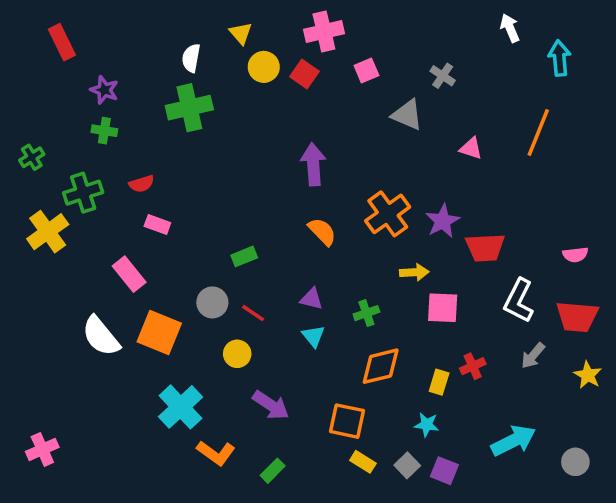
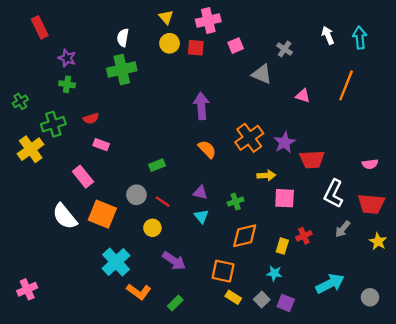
white arrow: (510, 28) -> (328, 35), moved
yellow triangle: (241, 33) -> (166, 17), moved
red square: (304, 74) -> (196, 48), turned -30

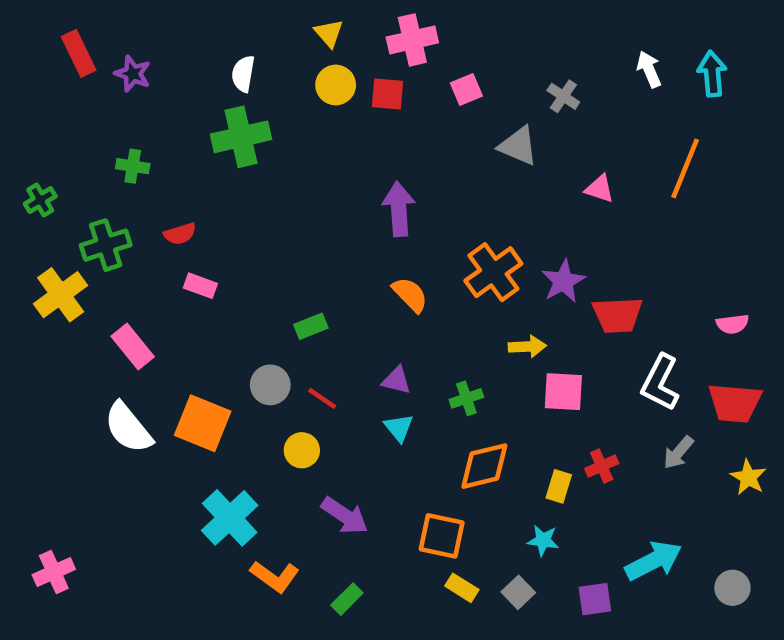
purple star: (67, 58) -> (133, 74), moved
pink rectangle: (83, 177) -> (133, 347), moved
purple square: (286, 303) -> (595, 599), moved, turned -30

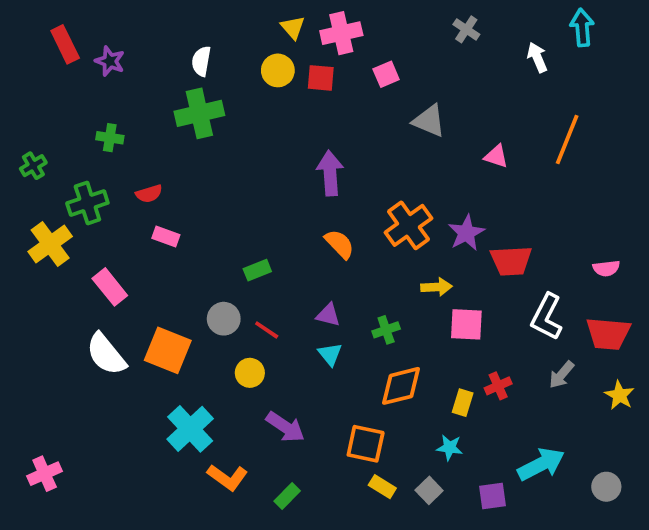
yellow triangle: (329, 33) -> (293, 28), moved
cyan arrow: (712, 74) -> (582, 28), moved
gray cross: (563, 96) -> (466, 29), moved

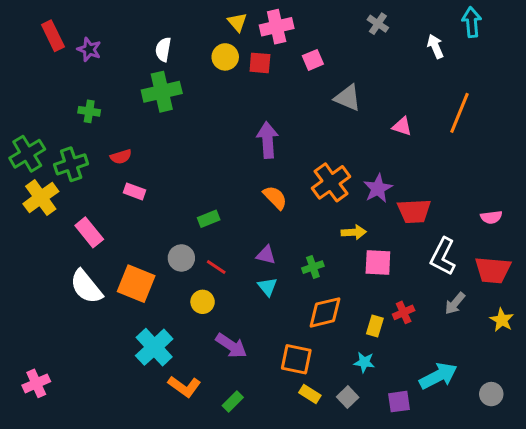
green cross: (33, 166) -> (27, 154), moved, size x1.6

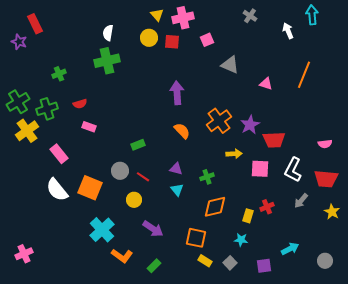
purple star: (89, 49) -> (19, 42), moved
green cross: (89, 111) -> (59, 74), turned -32
pink square: (378, 263) -> (260, 169), moved
cyan arrow: (438, 376) -> (290, 249), size x0.7

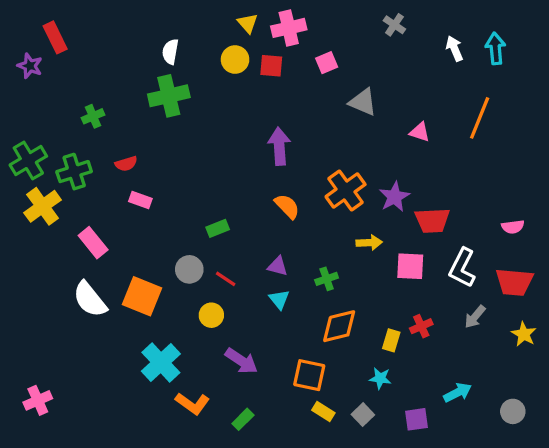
cyan arrow: (312, 15) -> (495, 48), moved

